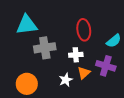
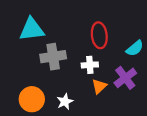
purple cross: (106, 66) -> (125, 78), turned 36
white star: (66, 80) -> (65, 102), moved

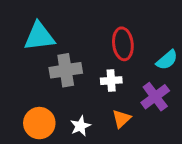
orange triangle: (99, 86) -> (121, 119), moved

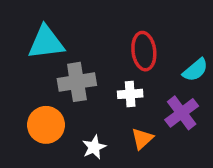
orange circle: (39, 123) -> (46, 125), moved

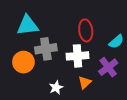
white cross: (130, 94) -> (78, 56), size x1.5
orange circle: (46, 125) -> (23, 62), moved

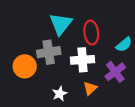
cyan triangle: (28, 25) -> (61, 24), moved, turned -45

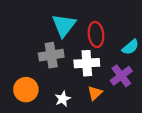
orange circle: (25, 66) -> (26, 90), moved

